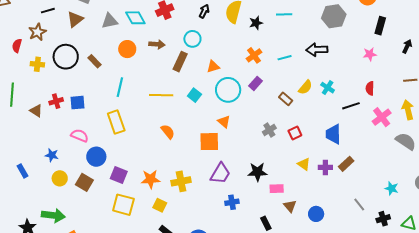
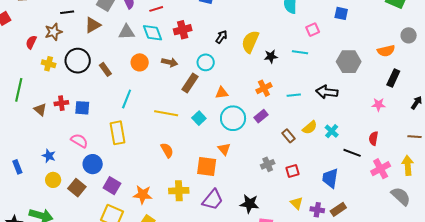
black line: (351, 106) -> (352, 153), turned 30
yellow cross: (181, 181) -> (179, 191), moved

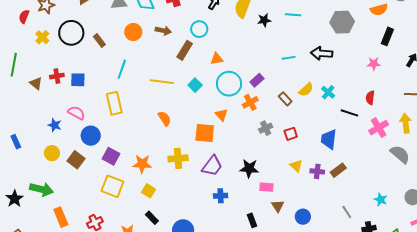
yellow cross: (49, 64) -> (42, 37), turned 32
orange cross: (264, 88) -> (250, 102), moved
blue star: (49, 156) -> (55, 125), moved

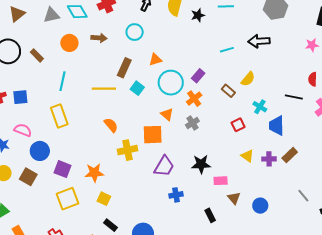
brown rectangle: (185, 50) -> (124, 68), moved
cyan cross: (328, 92) -> (260, 107), moved
gray cross: (266, 128) -> (192, 123), moved
yellow cross: (178, 158) -> (127, 150), moved
yellow square: (112, 186) -> (68, 199), turned -35

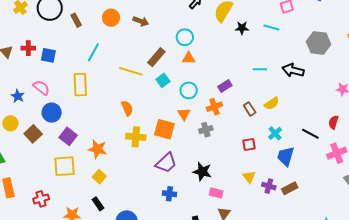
cyan circle: (135, 32) -> (185, 37), moved
cyan circle: (171, 83) -> (189, 90), moved, size x0.7

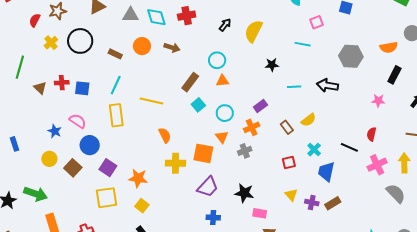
brown rectangle: (76, 20) -> (115, 54), moved, turned -32
black star: (242, 28) -> (272, 65), moved
cyan line: (93, 52) -> (116, 85), moved
yellow line: (131, 71) -> (151, 101), moved

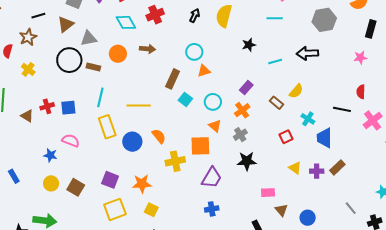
gray triangle: (130, 15) -> (89, 38), moved
black circle: (80, 41) -> (69, 60), moved
blue circle: (90, 145) -> (132, 142), moved
black star: (244, 193) -> (247, 161), moved
blue cross: (213, 217) -> (212, 209), moved

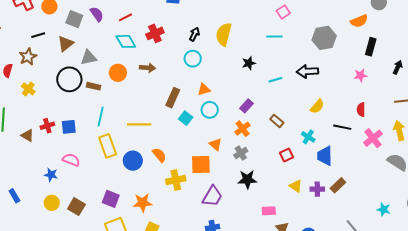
cyan circle: (194, 52) -> (193, 59), moved
yellow semicircle: (296, 91) -> (317, 106), moved
cyan circle: (213, 102) -> (210, 110), moved

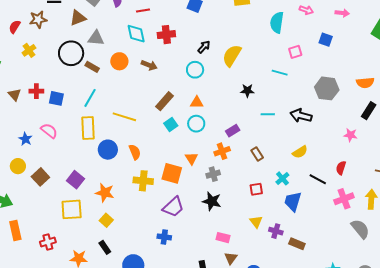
brown rectangle: (338, 185) -> (297, 244), moved, turned 49

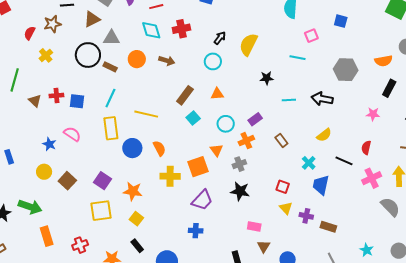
cyan circle: (196, 124) -> (226, 124), moved
orange square: (172, 173) -> (198, 167), turned -30
red square: (256, 189) -> (283, 187), moved, turned 32

